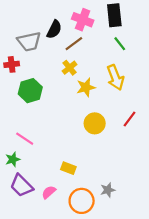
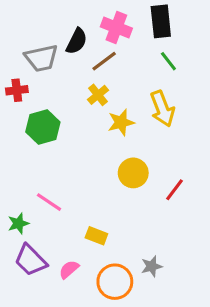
red line: (130, 119) -> (175, 190), moved
pink line: (25, 139) -> (49, 202), moved

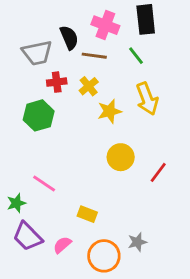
black semicircle: (77, 41) -> (69, 38), turned -50
brown line: (104, 61) -> (94, 56), turned 45
green line: (168, 61) -> (136, 56), moved
red cross: (17, 90) -> (57, 82), moved

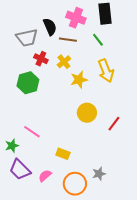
red cross: (57, 82) -> (41, 59), turned 32

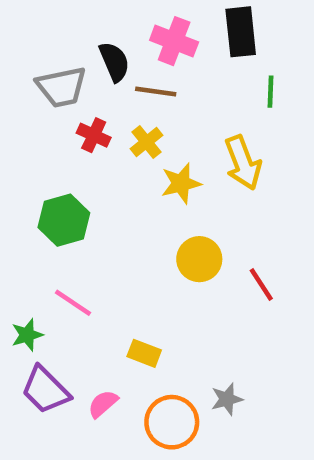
green line: (98, 40) -> (270, 92), moved, turned 40
green hexagon: (28, 83) -> (64, 220), moved
red line: (114, 124) -> (261, 284), turned -70

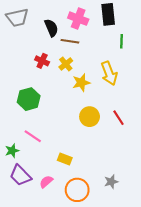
gray trapezoid: (62, 87) -> (17, 18), moved
red line: (261, 284) -> (118, 118), moved
gray star: (227, 399) -> (111, 182), moved

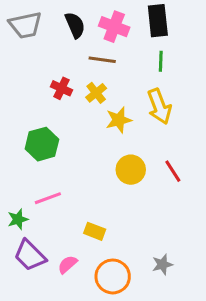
black semicircle: (51, 28) -> (75, 25), moved
green line: (122, 41) -> (161, 61), moved
pink line: (33, 136) -> (48, 198), turned -54

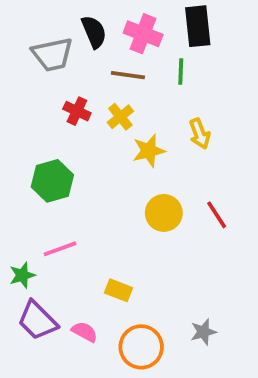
gray trapezoid: (25, 25) -> (52, 54), moved
green line: (161, 61) -> (181, 71), moved
yellow arrow: (159, 106) -> (200, 134), size x0.7
pink semicircle: (68, 264) -> (85, 332), turned 70

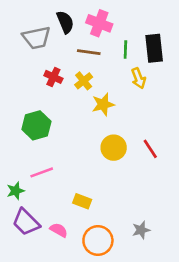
black rectangle: (198, 26) -> (154, 48), moved
yellow arrow: (200, 134) -> (138, 78), moved

